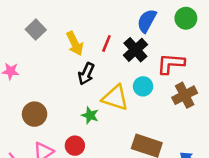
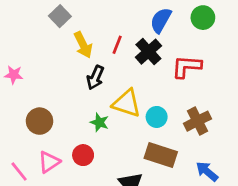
gray square: (36, 30) -> (60, 16), moved
cyan circle: (143, 86) -> (157, 117), moved
brown cross: (185, 95) -> (197, 121), moved

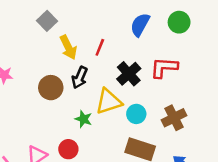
black cross: (148, 52) -> (129, 74), moved
yellow triangle: (127, 103) -> (109, 101), turned -36
brown circle: (39, 121) -> (51, 88), moved

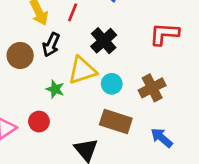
red L-shape: (164, 67) -> (164, 34), moved

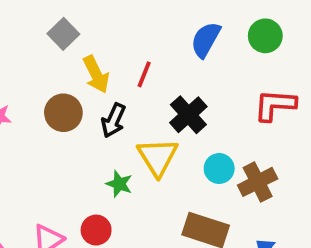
brown circle: (20, 55) -> (63, 113), moved
yellow triangle: (82, 70) -> (158, 157), turned -44
cyan circle: (112, 84) -> (219, 169), moved

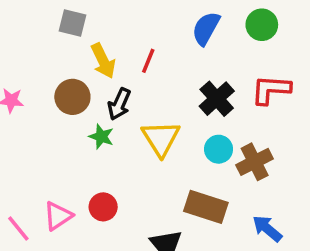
gray square: (63, 34) -> (72, 23), turned -32
black cross: (188, 115) -> (217, 99), moved
green star: (119, 184) -> (101, 137), moved

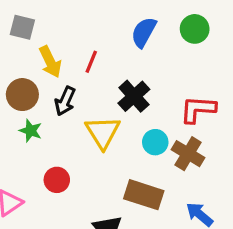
red L-shape: (271, 90) -> (198, 109), moved
black cross: (217, 99) -> (134, 96), moved
green star: (101, 137) -> (31, 131), moved
brown cross: (255, 162) -> (188, 154), turned -32
red circle: (103, 207) -> (57, 180), moved

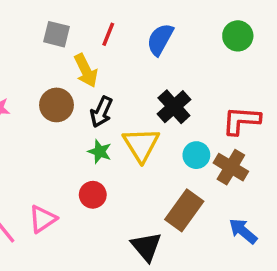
blue semicircle: (144, 32) -> (160, 39), moved
red line: (91, 62) -> (108, 34), moved
green star: (31, 131) -> (100, 152), moved
brown rectangle: (144, 195) -> (184, 210), turned -72

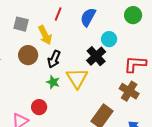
gray square: (56, 34) -> (21, 24), moved
cyan circle: (196, 155) -> (109, 39), moved
red circle: (93, 195) -> (39, 107), moved

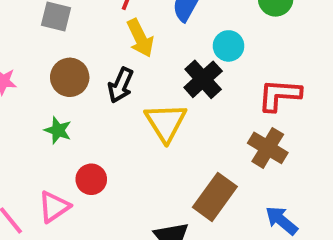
yellow arrow: (45, 35) -> (140, 38), moved
green star: (53, 82) -> (58, 130), moved

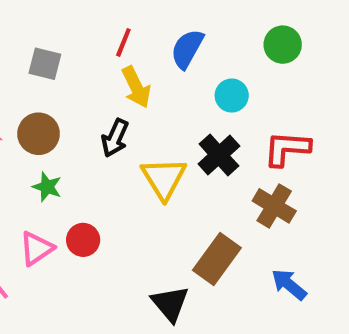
brown circle: (70, 77) -> (39, 134), moved
black cross: (203, 79) -> (219, 155), moved
pink triangle: (54, 207) -> (36, 248), moved

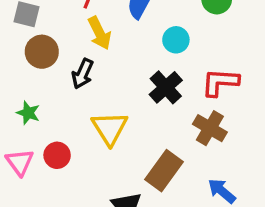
brown circle: (39, 134) -> (42, 52), moved
yellow triangle: (164, 178) -> (110, 128), moved
pink triangle: (36, 248) -> (20, 162), turned -32

